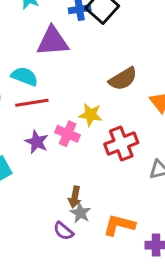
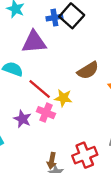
red line: (32, 103) -> (40, 89), moved, turned 50
red cross: (121, 143) -> (85, 155), moved

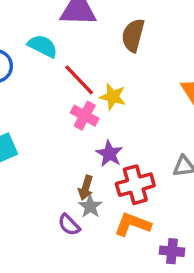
brown semicircle: (88, 70) -> (133, 35), moved, turned 130
purple star: (22, 119) -> (109, 154), moved

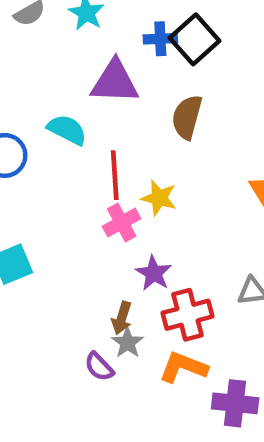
red line: (79, 80) -> (115, 175), turned 39
pink cross: (85, 116) -> (122, 222), turned 32
purple cross: (172, 251) -> (235, 403), size x1.4

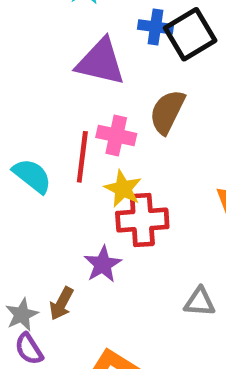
cyan semicircle: (67, 130) -> (32, 176), moved
pink cross: (122, 222) -> (116, 135), moved, turned 30
red cross: (187, 315) -> (142, 220), moved
gray star: (127, 343) -> (22, 315), moved

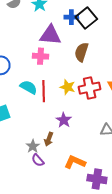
pink cross: (116, 135) -> (40, 56), moved
red line: (82, 157) -> (44, 91), moved
red cross: (142, 220) -> (90, 88), moved

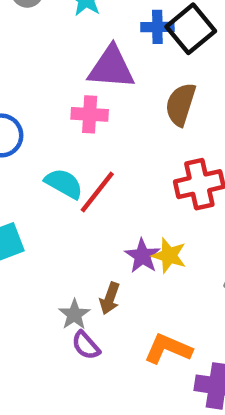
yellow star: (68, 87) -> (169, 256), moved
red line: (44, 91) -> (97, 192), turned 40

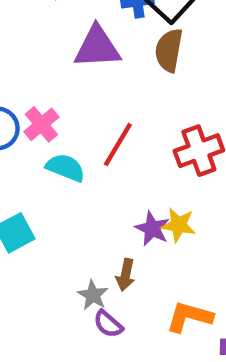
brown semicircle: (181, 104) -> (169, 50), moved
pink cross: (90, 114) -> (41, 124), moved, turned -36
red line: (97, 192) -> (118, 145), moved

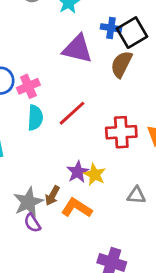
cyan semicircle: (66, 168) -> (35, 118), turned 55
gray star: (93, 295) -> (28, 202), size x1.5
orange L-shape: (189, 317) -> (77, 208), moved

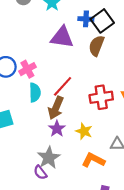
purple star: (78, 172) -> (57, 129), moved
brown arrow: (52, 196) -> (56, 108), moved, size x1.5
gray star: (28, 202) -> (49, 158), moved
orange L-shape: (77, 208) -> (93, 160), moved

